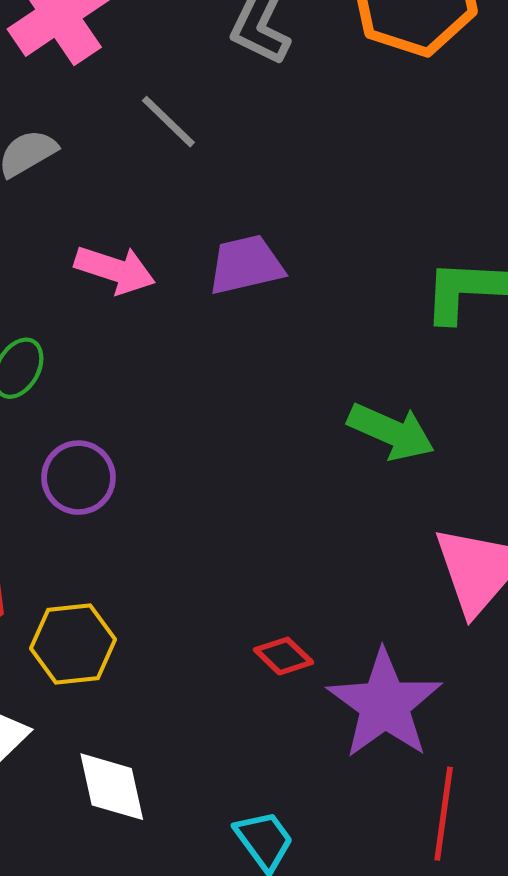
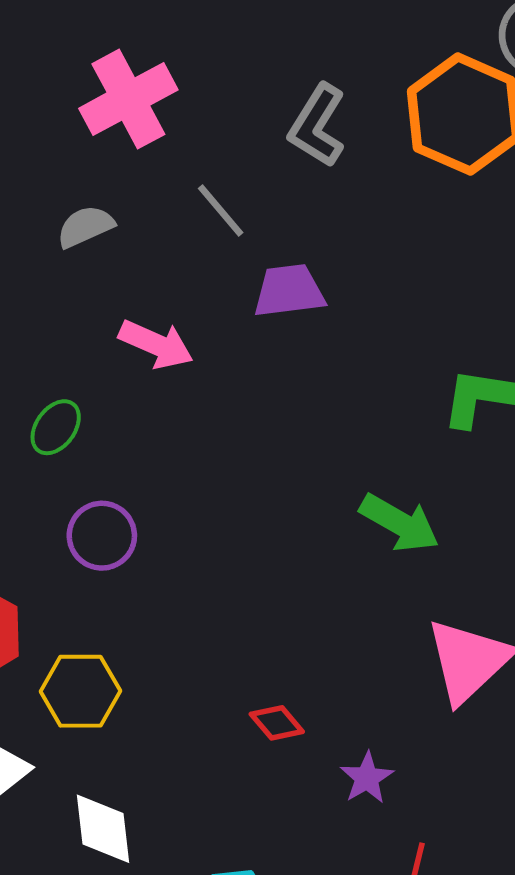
purple trapezoid: (246, 265) -> (289, 291), moved
purple star: (385, 704) -> (367, 778), size x0.5

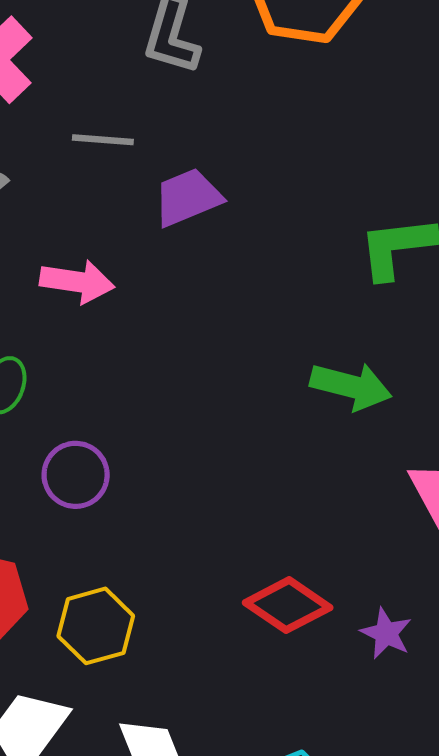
gray line: (221, 210) -> (103, 140), turned -30
red diamond: (277, 723) -> (288, 605), size x1.6

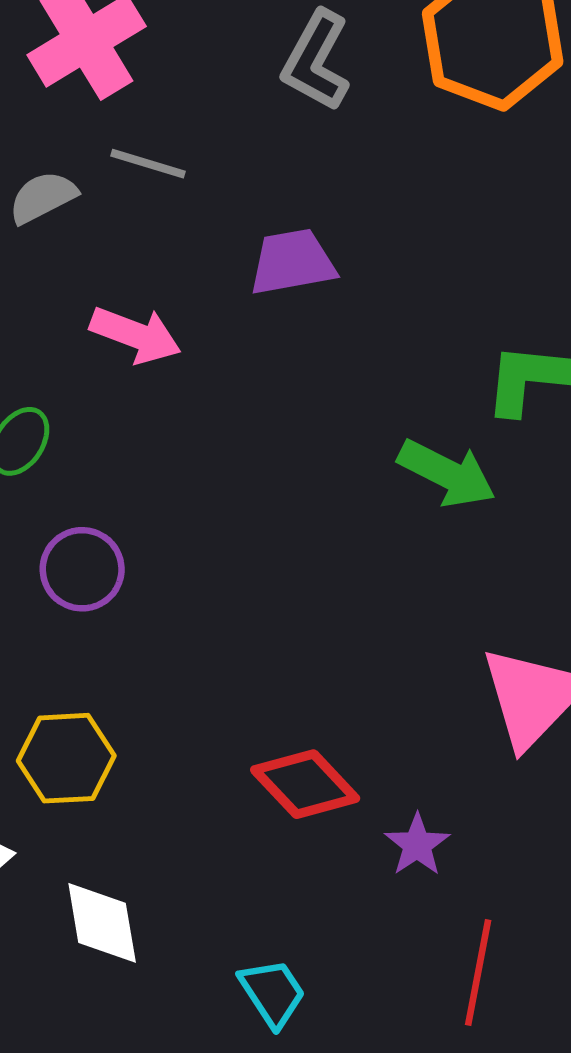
gray line: (103, 140) -> (148, 164), moved
green arrow: (351, 386) -> (447, 473), moved

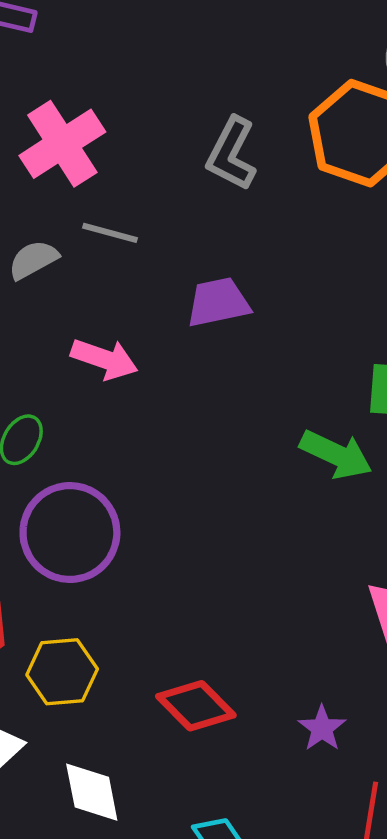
purple circle: (82, 569) -> (70, 533), size x1.6
red diamond: (305, 784) -> (196, 706), moved

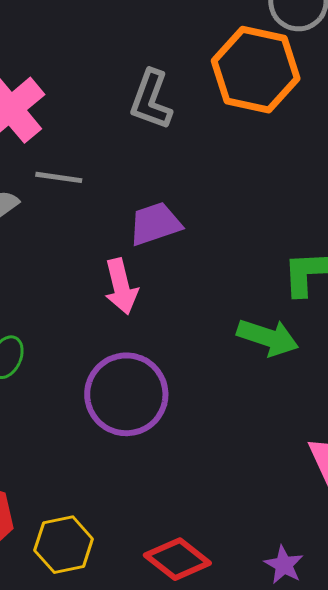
pink arrow: (104, 359) -> (121, 286), moved, turned 64
purple circle: (70, 533) -> (126, 394), moved

